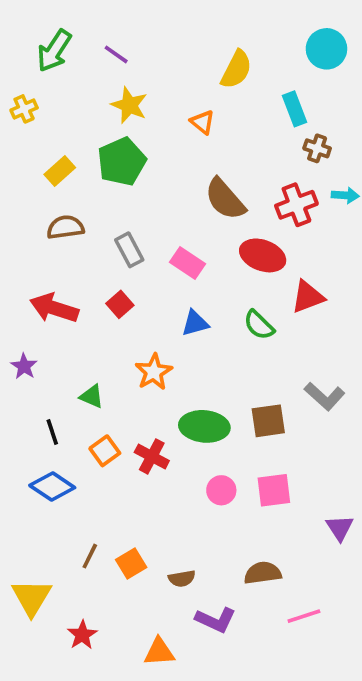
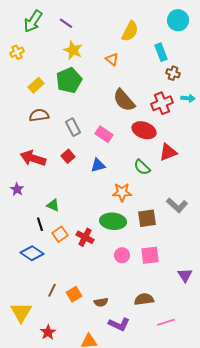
blue triangle: (195, 323) -> (98, 165), moved
orange star: (154, 372) -> (122, 192), moved, turned 30
black line: (52, 432) -> (40, 224), moved

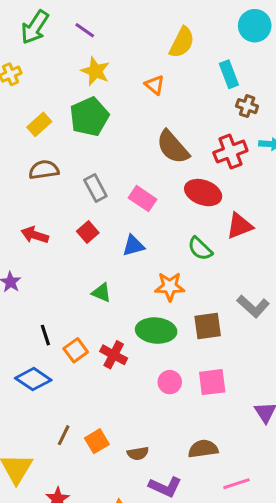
red arrow: (33, 158) -> (35, 235), size x0.7
green triangle: (53, 205) -> (101, 293), moved

